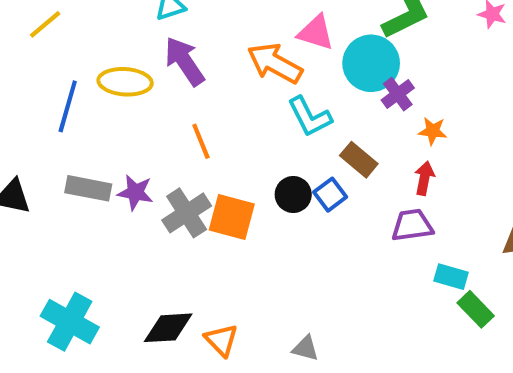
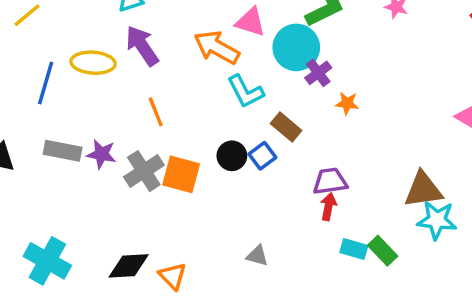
red arrow: (424, 178) -> (328, 207), moved
cyan rectangle: (451, 277) -> (354, 249), moved
gray triangle: (305, 348) -> (257, 256), moved

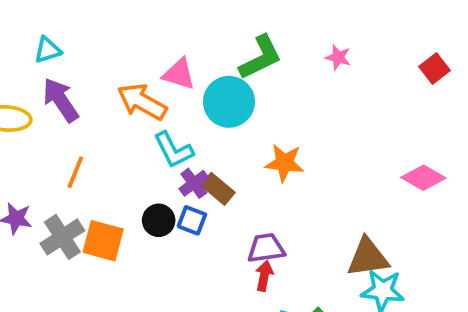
purple cross: (318, 73) -> (194, 183), moved
orange star: (347, 103) -> (285, 163), size x1.5
orange line: (156, 112) -> (75, 172), turned 44
blue square: (262, 156) -> (192, 220), turned -32

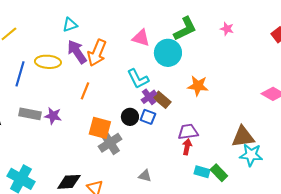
orange arrow: (142, 102) -> (97, 53), moved, turned -96
gray cross: (62, 237) -> (110, 143), moved

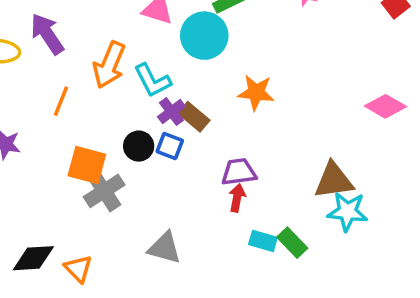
orange arrow: (97, 53) -> (109, 65), moved
gray triangle: (145, 176) -> (165, 248), size x1.5

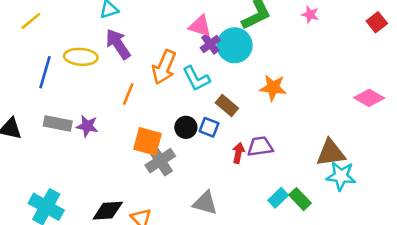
purple cross: (171, 112) -> (210, 44), moved
red arrow: (237, 198) -> (238, 153), moved
cyan rectangle: (263, 241) -> (278, 198), turned -60

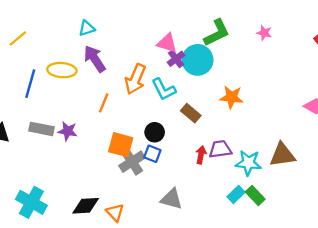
blue square: (209, 127) -> (152, 154), moved
cyan star: (341, 176) -> (248, 163), moved

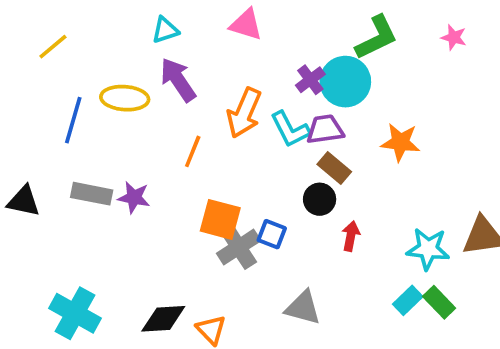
pink triangle: (167, 43) -> (246, 25), moved
black circle: (155, 132) -> (320, 199), moved
purple trapezoid: (220, 149) -> (325, 129), moved

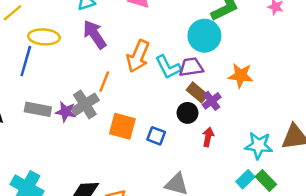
purple cross: (310, 80) -> (212, 101), moved
yellow ellipse: (125, 98) -> (44, 37), moved
gray cross: (239, 247) -> (85, 104), moved

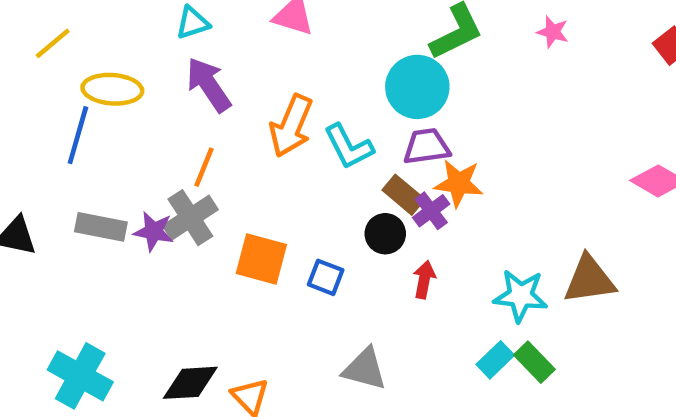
purple trapezoid: (191, 67) -> (427, 147), moved
orange star: (241, 75) -> (459, 183), moved
orange line: (104, 82) -> (204, 167), moved

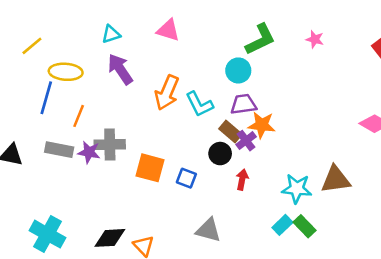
cyan circle: (417, 87) -> (238, 70), size x0.7
orange line: (204, 167) -> (79, 116), moved
gray cross: (190, 218) -> (110, 144), turned 32

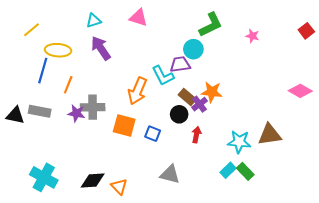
pink star: (315, 39) -> (252, 36), moved
orange arrow: (167, 93) -> (137, 91), moved
purple trapezoid: (243, 104) -> (180, 64), moved
gray rectangle: (59, 150) -> (40, 111), moved

